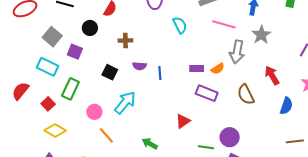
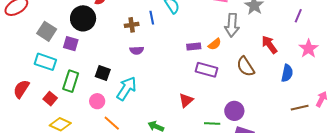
black circle: (90, 28) -> (83, 18), size x1.6
brown cross: (125, 40) -> (132, 25), moved
black square: (110, 72) -> (103, 73), moved
blue line: (160, 73) -> (152, 18), moved

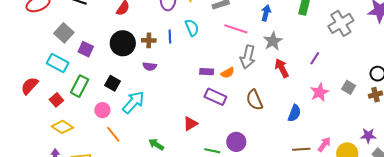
black circle: (83, 18) -> (123, 43), moved
red arrow: (269, 45) -> (282, 68), moved

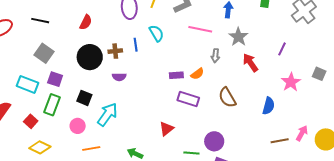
gray square: (64, 33) -> (44, 53), moved
purple square: (86, 49) -> (55, 79), moved
gray arrow: (248, 57) -> (215, 56), size x0.6
orange line: (113, 134) -> (91, 148), turned -54

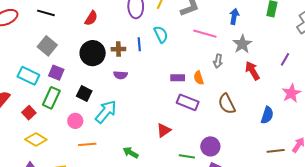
orange semicircle: (197, 74) -> (199, 78), turned 104

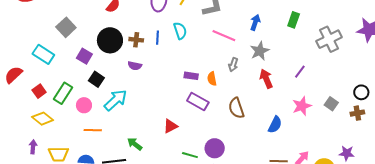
purple square: (56, 73) -> (84, 56), moved
green rectangle: (51, 98) -> (63, 93), moved

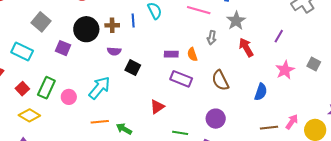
black square: (96, 79) -> (133, 68), moved
orange line: (93, 130) -> (100, 122), moved
purple circle: (215, 148) -> (216, 119), moved

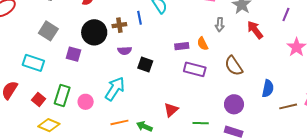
blue semicircle: (261, 92) -> (268, 88), moved
red triangle: (157, 107) -> (171, 110), moved

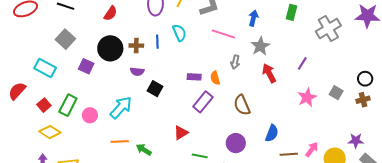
purple rectangle: (195, 69) -> (203, 102), turned -75
red triangle: (171, 110) -> (181, 133), moved

